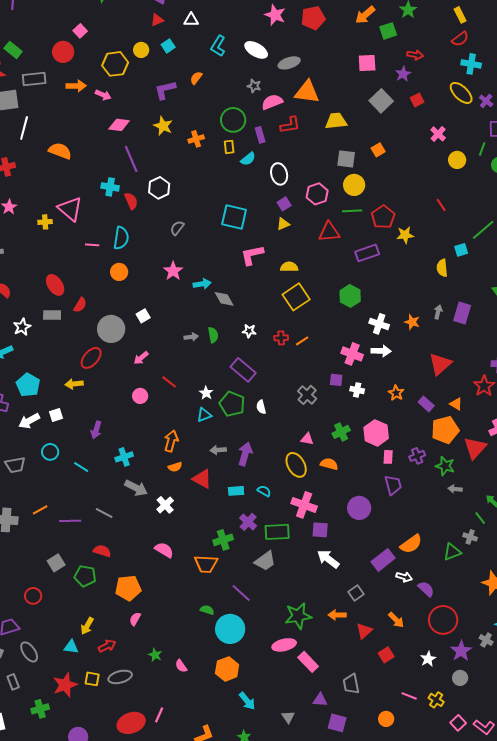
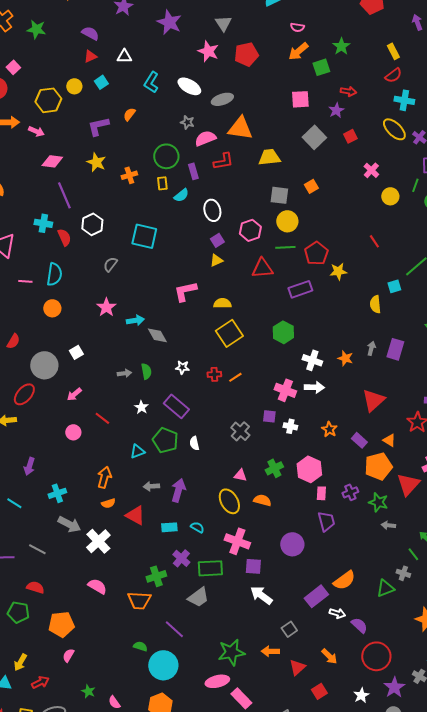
cyan square: (234, 217) -> (144, 236), moved
white star: (206, 393) -> (141, 407), moved
white cross: (165, 505) -> (98, 541), size x1.4

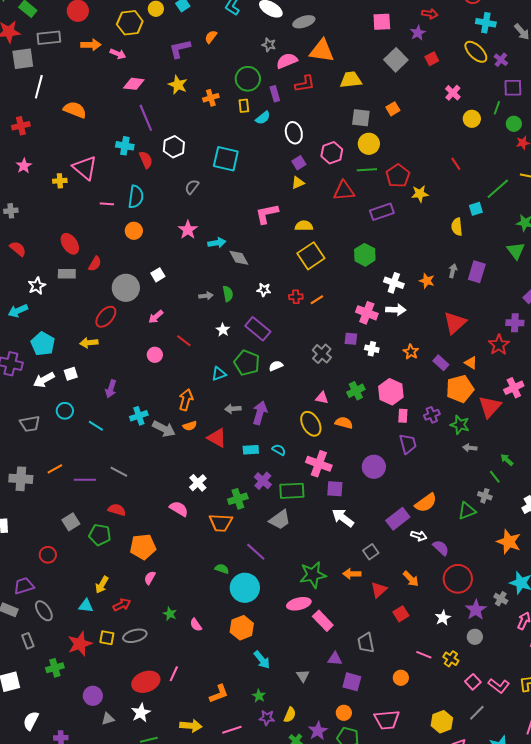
white semicircle: (194, 443) -> (276, 366), turned 80
gray arrow: (69, 524) -> (164, 429), moved
white cross: (98, 541) -> (198, 483), moved, size x0.7

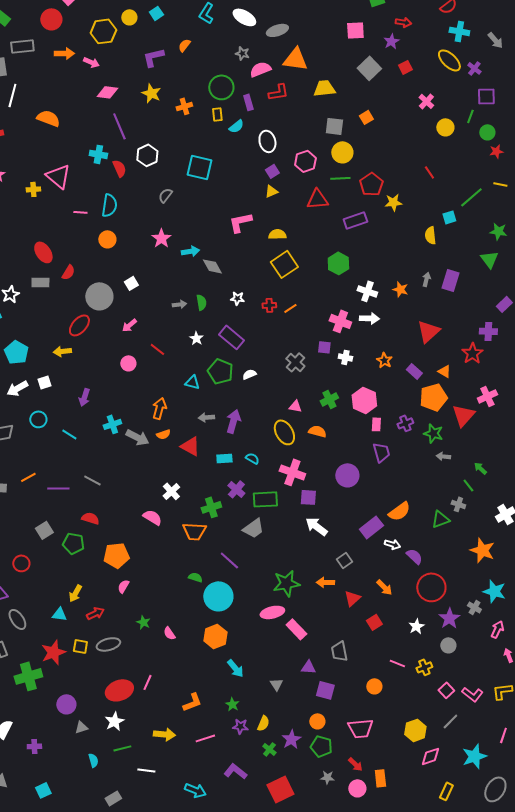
cyan triangle: (219, 374) -> (192, 382), turned 35
yellow cross: (451, 659) -> (424, 667), turned 35
green cross: (55, 668) -> (28, 676), size x1.5

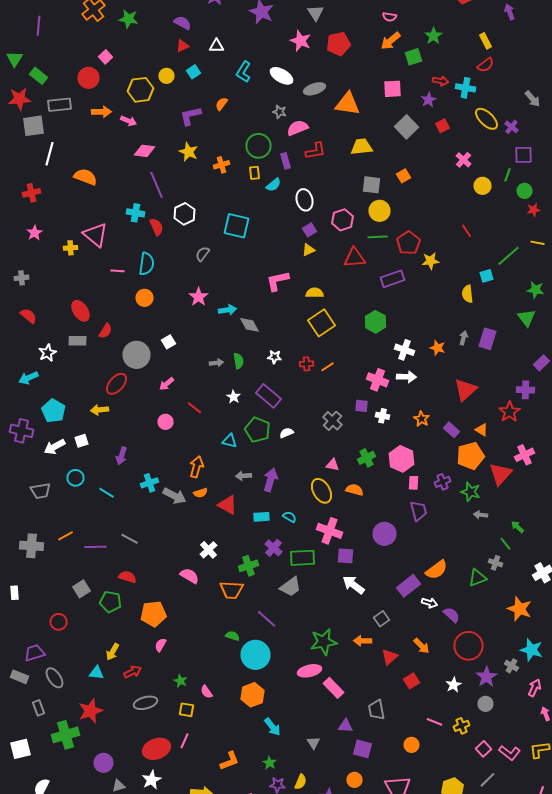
cyan cross: (459, 31) -> (466, 88), moved
orange triangle: (295, 59) -> (348, 104), moved
yellow square: (80, 646) -> (186, 710), moved

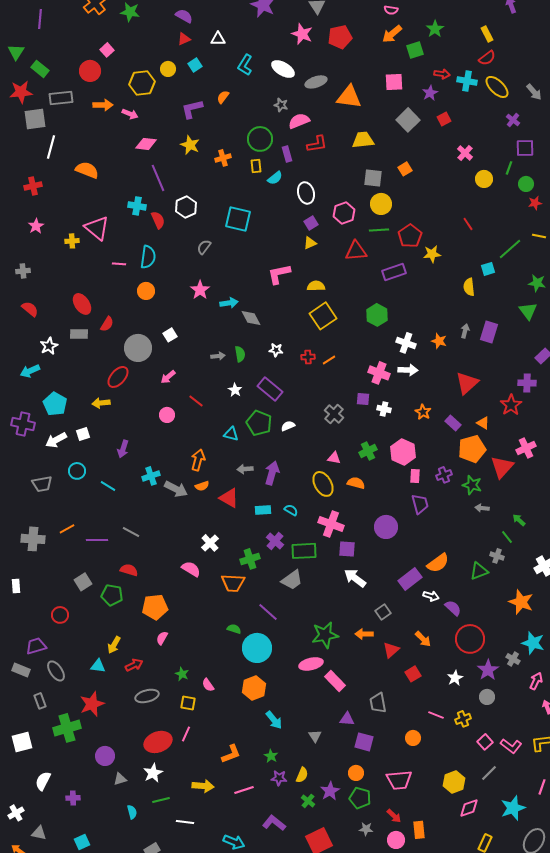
yellow ellipse: (486, 119) -> (497, 87), moved

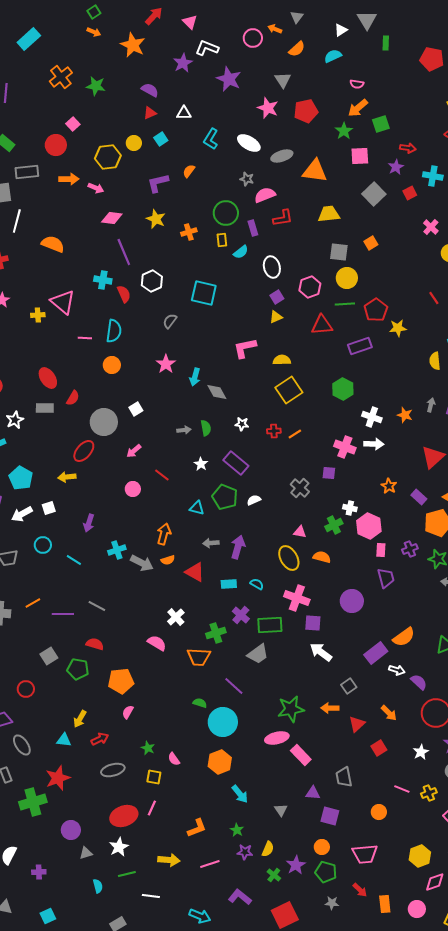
green star: (435, 29) -> (344, 131), moved
cyan cross: (467, 81) -> (433, 176), moved
cyan arrow: (229, 303) -> (195, 377), turned 114
white cross: (384, 409) -> (350, 508), moved
pink circle: (396, 840) -> (417, 909), moved

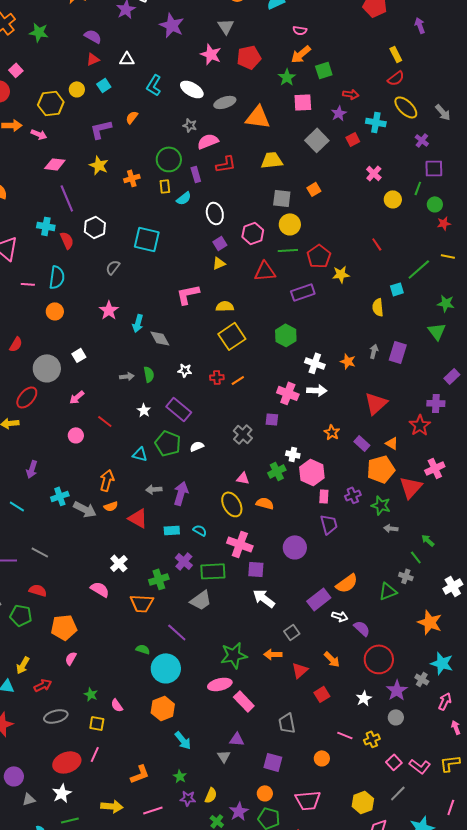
purple triangle: (313, 793) -> (237, 739), moved

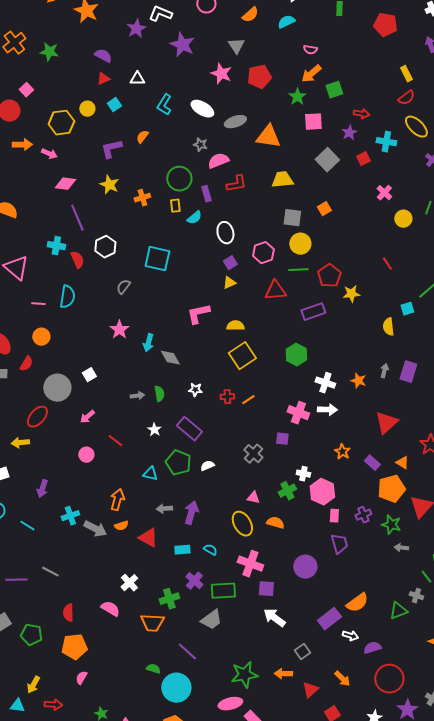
orange circle: (55, 311) -> (41, 337), moved
red semicircle: (38, 590) -> (68, 613), moved, turned -108
purple semicircle: (362, 628) -> (372, 648), turned -60
red arrow: (43, 685) -> (53, 705), turned 30

